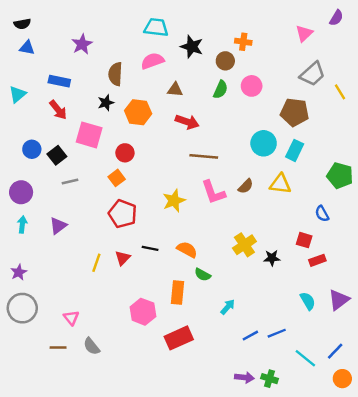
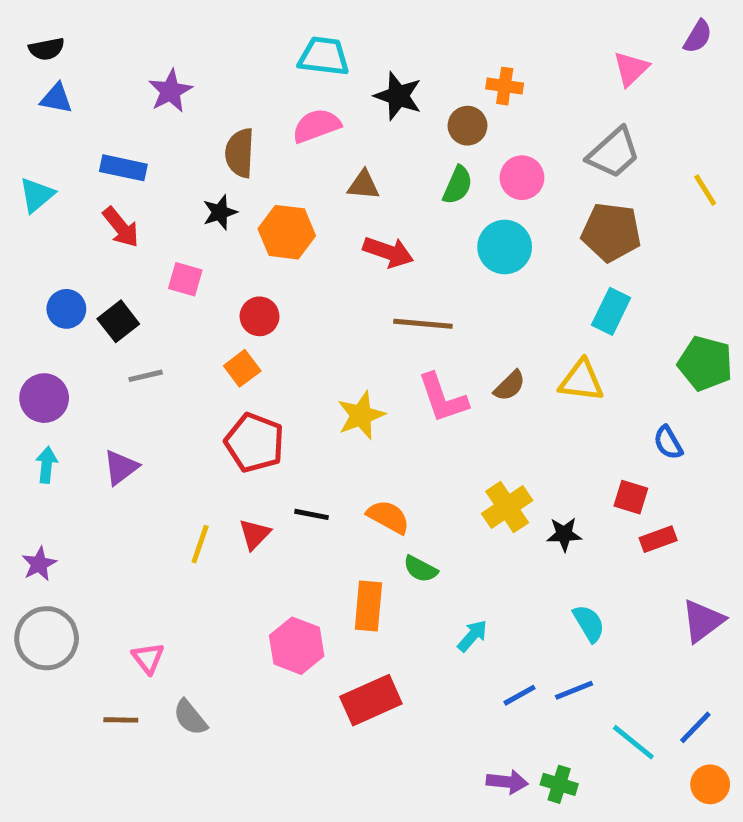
gray trapezoid: (312, 74) -> (614, 153), moved
pink square: (89, 135) -> (185, 279), size x0.6
cyan circle: (264, 143) -> (505, 247), moved
cyan semicircle: (308, 301) -> (589, 623), moved

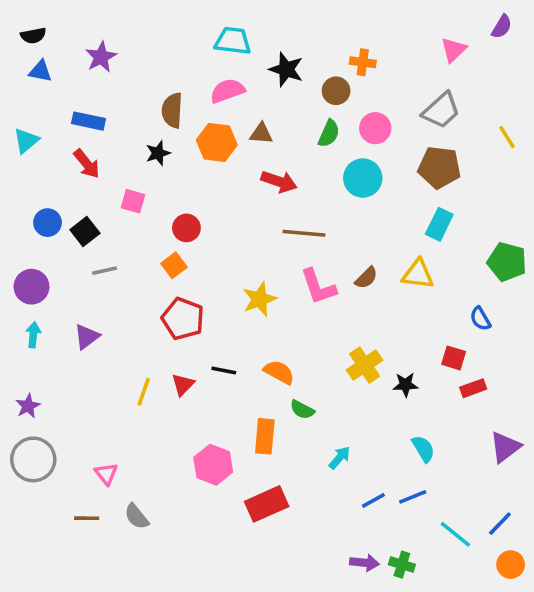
purple star: (170, 91) -> (101, 57), moved
orange hexagon: (287, 232) -> (217, 142), moved

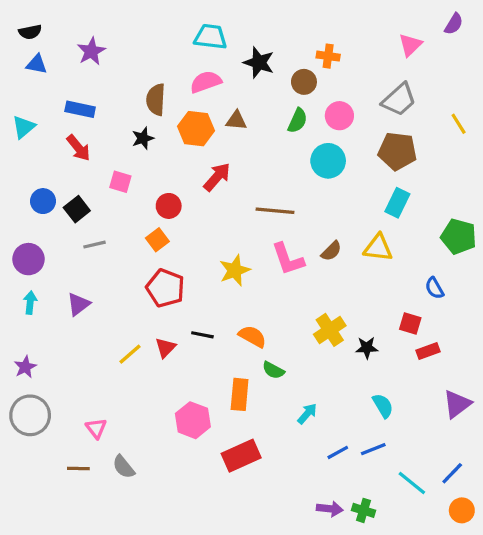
red arrow: (279, 182) -> (217, 177), moved, turned -68
yellow line: (144, 392) -> (130, 354), turned 30

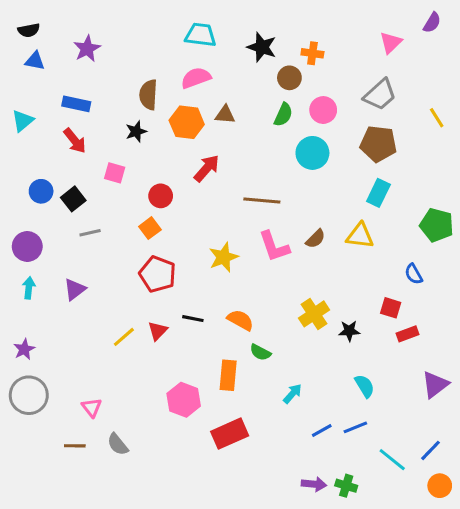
black star: (259, 63) -> (262, 47), moved

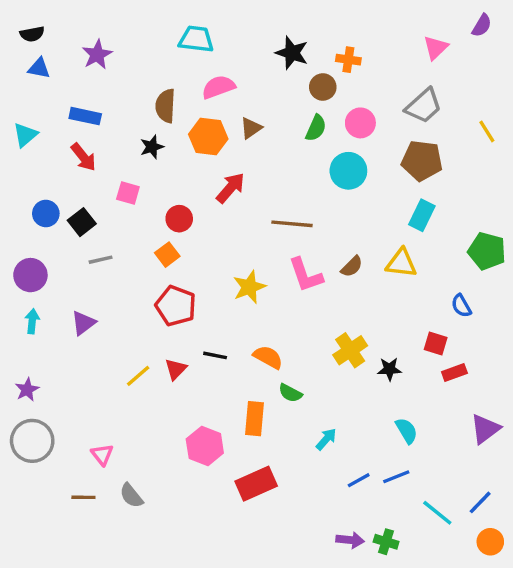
cyan trapezoid: (201, 35) -> (196, 39), moved
brown triangle: (225, 115) -> (251, 128), turned -40

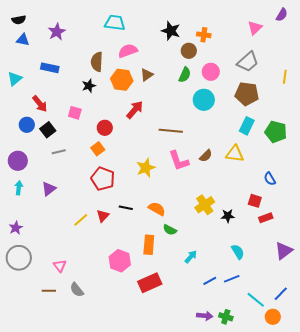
yellow line: (487, 131) -> (285, 77), turned 40
red arrow: (83, 157) -> (40, 104), moved
green pentagon: (487, 251) -> (276, 132), moved
orange circle: (490, 542) -> (273, 317), moved

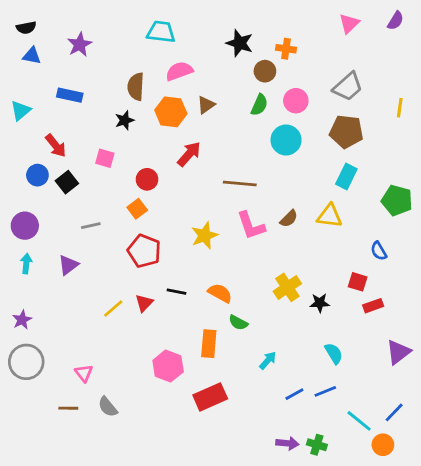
pink triangle: (255, 28) -> (349, 23), moved
green pentagon: (276, 132) -> (397, 200), moved
gray line: (59, 152) -> (91, 226), moved

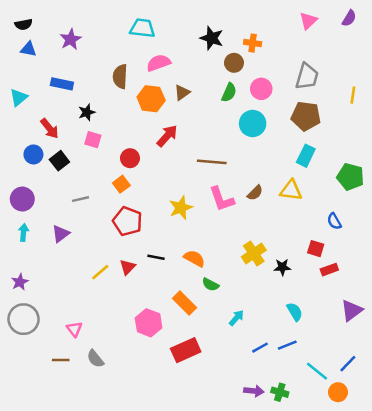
gray trapezoid: (348, 87) -> (307, 76), turned -32
black star: (125, 120) -> (87, 112), moved
orange rectangle: (209, 344) -> (184, 303), turned -50

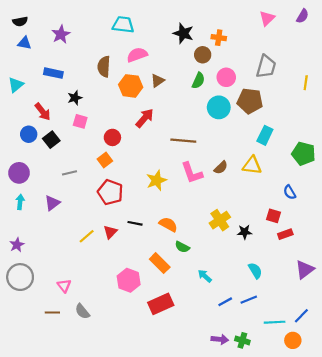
brown pentagon: (306, 116) -> (250, 101), moved
cyan arrow: (236, 318) -> (205, 276), turned -88
cyan line: (317, 371) -> (275, 322), turned -42

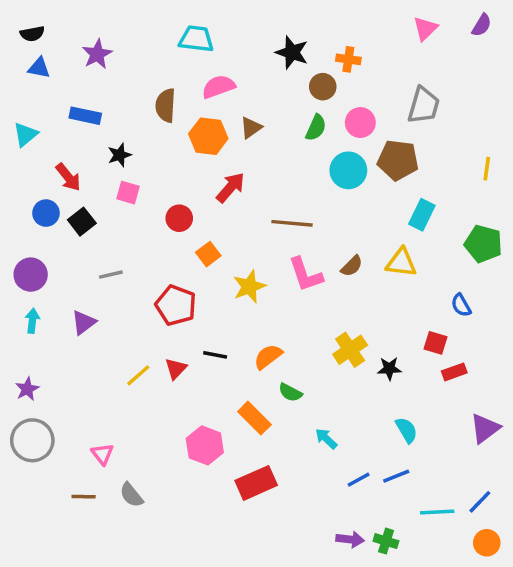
yellow line: (306, 83) -> (487, 169), moved
orange square: (105, 160) -> (208, 254), moved
orange semicircle: (168, 224) -> (268, 357), turned -66
orange circle: (293, 340) -> (487, 543), moved

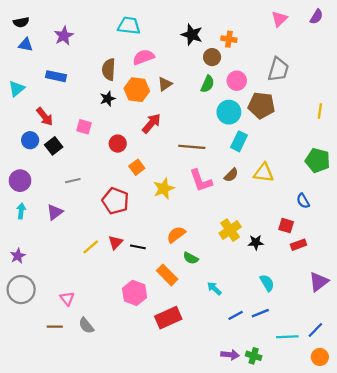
black star: (119, 155) -> (108, 99), moved
cyan rectangle: (422, 215) -> (239, 141), moved
black line: (215, 355) -> (138, 247), moved

